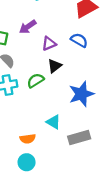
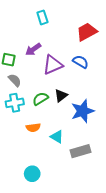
purple triangle: (49, 44) -> (53, 65), size x1.5
black triangle: (55, 66) -> (61, 96), moved
orange semicircle: (28, 139) -> (33, 127), moved

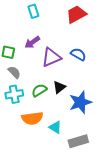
cyan rectangle: (42, 17) -> (33, 11), moved
red trapezoid: (87, 32) -> (76, 14), moved
orange semicircle: (33, 127) -> (32, 118), size x1.5

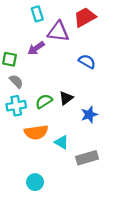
purple triangle: (51, 57) -> (58, 32), moved, turned 30
blue star: (80, 102) -> (89, 115), size x0.7

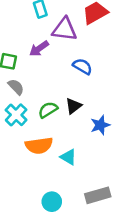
blue semicircle: (87, 61) -> (82, 66), moved
cyan cross: (16, 106) -> (16, 115), turned -36
gray rectangle: (87, 158) -> (98, 195), moved
cyan circle: (35, 182) -> (52, 202), moved

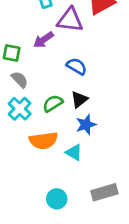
blue semicircle: (82, 66) -> (77, 66), moved
blue star: (100, 125) -> (86, 125), moved

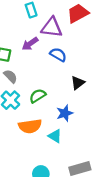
blue semicircle: (77, 66) -> (58, 55), moved
black triangle: (79, 99) -> (78, 83), moved

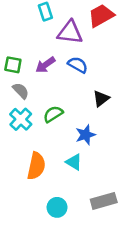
purple arrow: (30, 44) -> (45, 65), moved
orange semicircle: (30, 126) -> (36, 166), moved, turned -70

